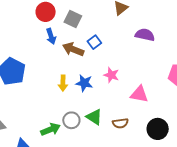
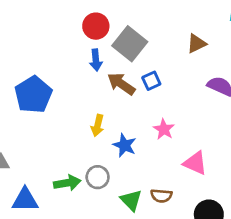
gray square: (73, 19) -> (130, 44), size x1.4
blue star: (84, 83) -> (125, 145), moved
green triangle: (94, 117) -> (131, 200), moved

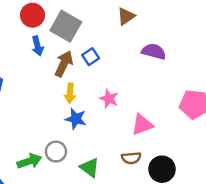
brown arrow: (121, 84) -> (64, 64), turned 90
yellow arrow: (98, 125) -> (70, 93), moved
pink triangle: (195, 163) -> (142, 125), turned -35
brown semicircle: (161, 196) -> (131, 158), moved

